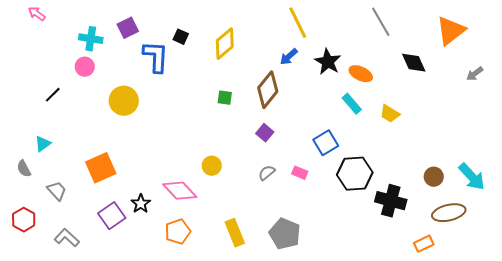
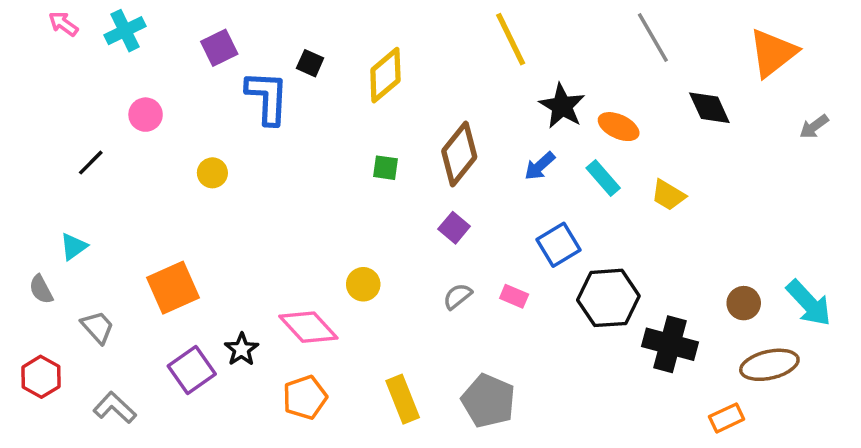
cyan cross: (91, 39) -> (125, 31), moved, turned -35
blue arrow: (289, 57) -> (540, 166), moved
yellow circle: (124, 101) -> (212, 173), size x0.6

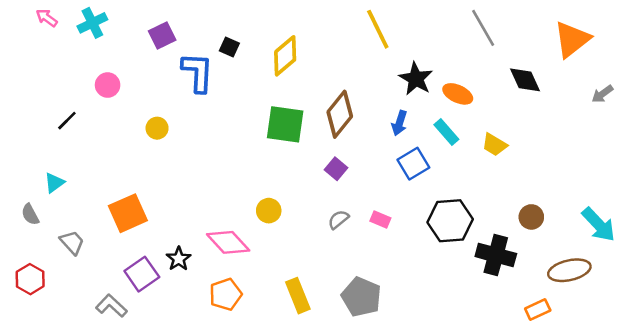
blue arrow: (540, 166) -> (399, 123), turned -30
green square: (385, 168) -> (285, 124), size x2.0
blue square: (559, 245) -> (413, 164), moved
brown circle: (744, 303) -> (531, 217), moved
gray L-shape: (115, 408) -> (111, 306), moved

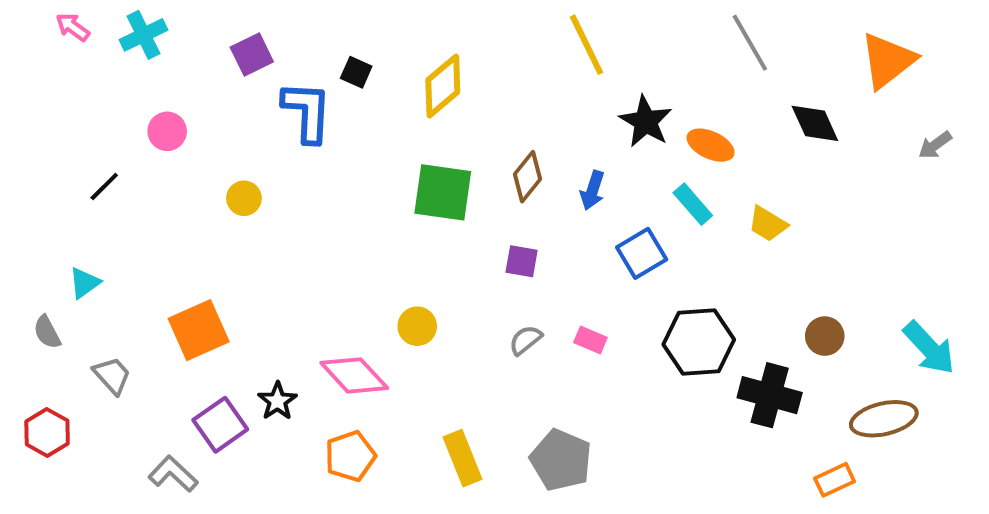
brown diamond: (340, 114) -> (527, 177), size x0.7
blue arrow: (399, 123) -> (592, 190), moved
purple square: (336, 169) -> (522, 261), turned -30

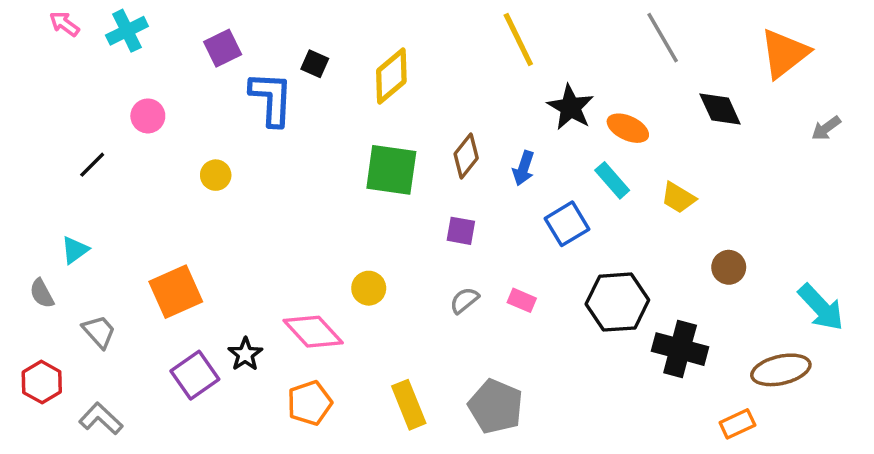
brown circle: (825, 336) -> (729, 267), moved
gray L-shape: (173, 474) -> (101, 419), moved

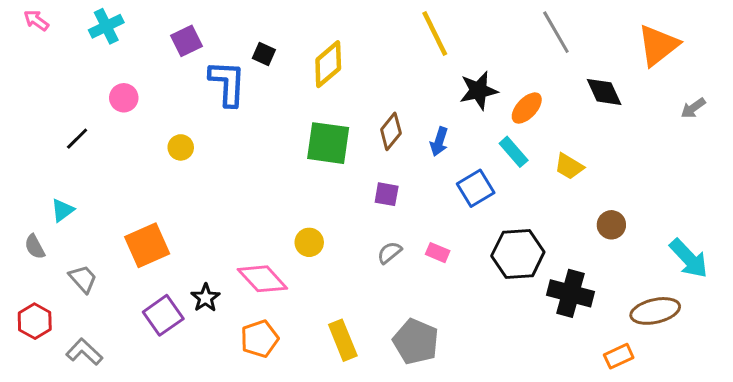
pink arrow: (64, 24) -> (36, 20), moved
black star: (570, 107) -> (479, 90), turned 30
orange ellipse: (628, 128) -> (527, 108), turned -72

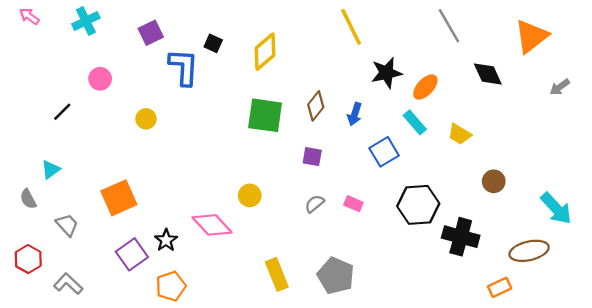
orange pentagon: (260, 339) -> (171, 286), moved

